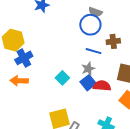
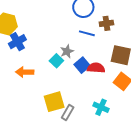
gray star: (88, 69) -> (67, 51), moved
orange arrow: (19, 81) -> (25, 72), moved

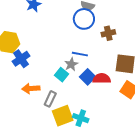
blue line: (87, 33) -> (80, 54), moved
cyan cross: (101, 107) -> (81, 118), moved
gray rectangle: (68, 112) -> (50, 99), moved

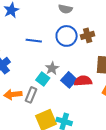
blue circle: (84, 19) -> (67, 36), moved
blue line: (80, 54) -> (34, 41), moved
gray rectangle: (50, 99) -> (31, 95), moved

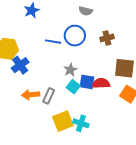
blue circle: (67, 36) -> (75, 36), moved
cyan square: (43, 79) -> (73, 87), moved
blue square: (69, 80) -> (87, 82), turned -35

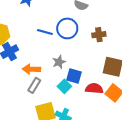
red semicircle: (101, 83) -> (94, 88), moved
cyan square: (73, 87) -> (64, 86), moved
orange arrow: (31, 95) -> (31, 69), moved

